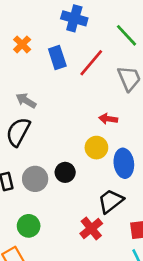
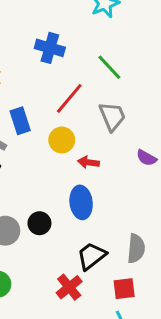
blue rectangle: (57, 58) -> (20, 121), moved
yellow circle: (96, 148) -> (62, 140), moved
blue ellipse: (124, 163) -> (81, 202), moved

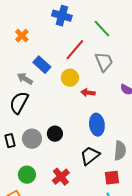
blue rectangle: (20, 121) -> (42, 65), turned -30
blue ellipse: (81, 202) -> (97, 125), moved
red cross: (69, 287) -> (61, 177), moved

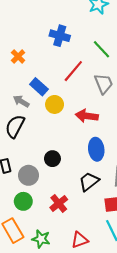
yellow circle: (70, 78) -> (55, 104), moved
red arrow: (88, 93) -> (87, 116), size x1.5
gray circle: (32, 139) -> (28, 175), moved

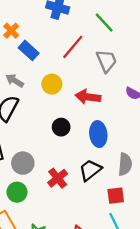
blue rectangle: (39, 87) -> (29, 50), moved
black circle: (52, 159) -> (61, 127), moved
red cross: (59, 203) -> (58, 178), moved

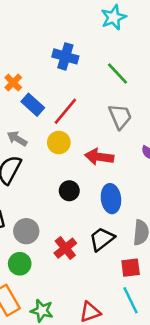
red line: (73, 47) -> (65, 111), moved

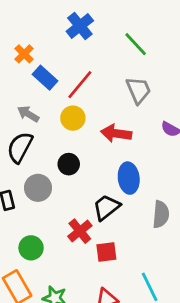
blue cross: (65, 56) -> (80, 26), turned 35
black circle: (69, 191) -> (69, 164), moved
gray circle: (26, 231) -> (38, 188), moved
black trapezoid: (102, 239) -> (106, 207), moved
red square: (131, 268) -> (106, 252), moved

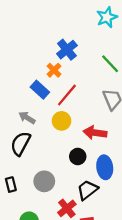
orange cross: (24, 54) -> (54, 70), moved
black circle: (69, 164) -> (78, 157), moved
gray circle: (38, 188) -> (44, 181), moved

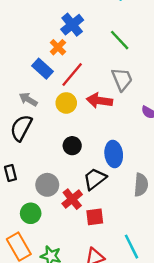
red arrow: (95, 133) -> (99, 101), moved
black circle: (78, 157) -> (72, 146), moved
gray circle: (44, 181) -> (47, 185), moved

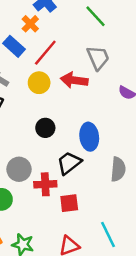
red cross: (72, 199) -> (45, 184), turned 36

